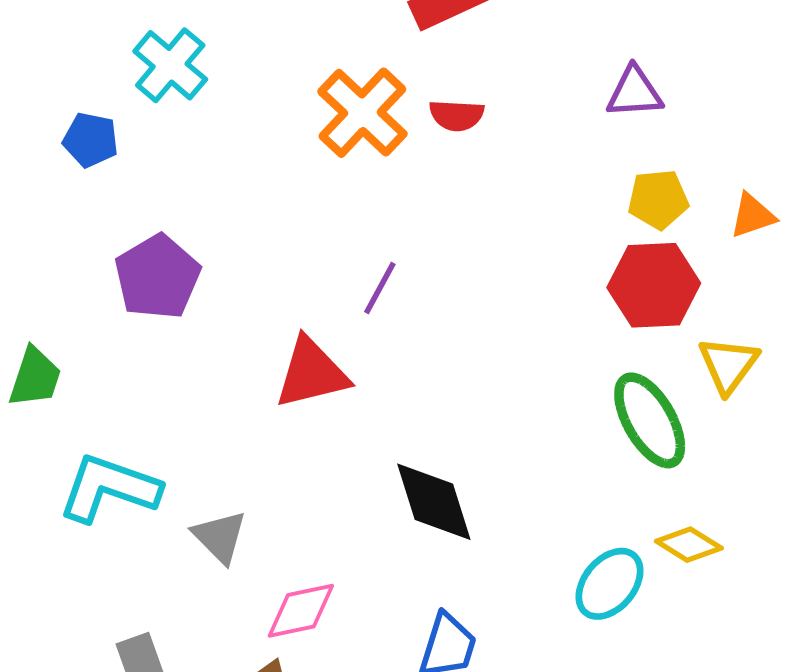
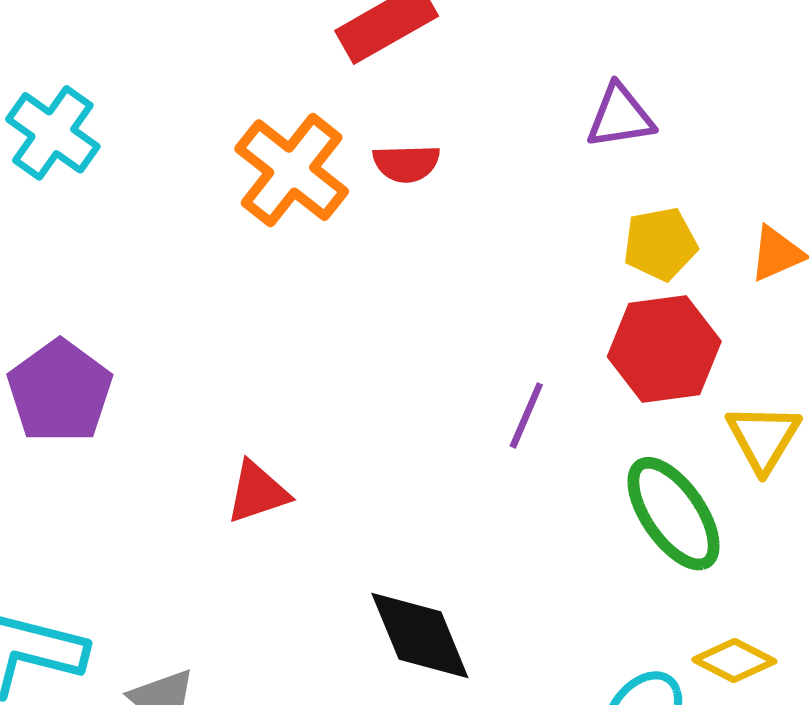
purple line: (380, 288) -> (526, 415), moved
red triangle: (312, 373) -> (257, 492), size x0.7

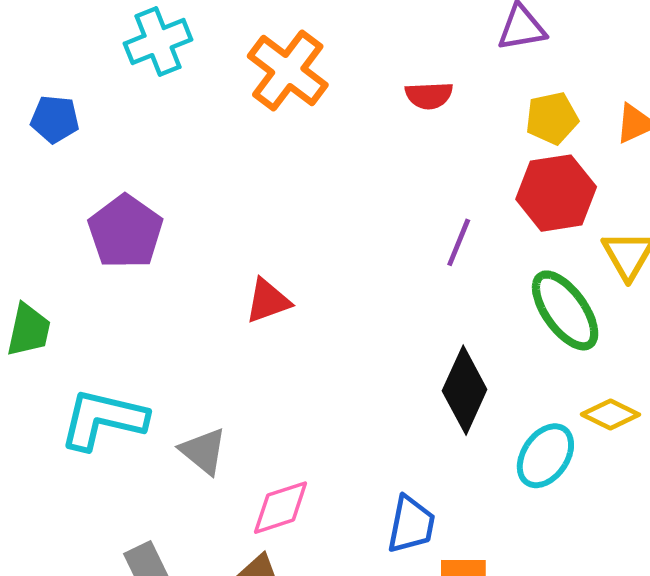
cyan cross: (53, 133) -> (158, 42), moved, turned 34
red semicircle: (406, 163) -> (429, 95), moved
black diamond: (420, 635) -> (465, 390), moved, turned 48

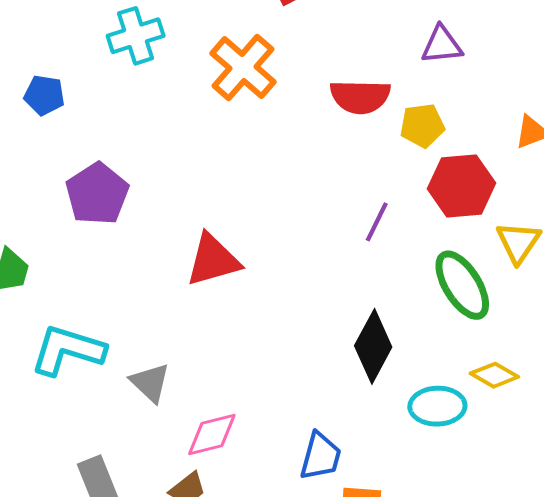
red semicircle: (429, 95) -> (360, 97), size x1.5
yellow pentagon: (552, 118) -> (422, 126), moved
red triangle: (268, 301) -> (213, 260), size x1.4
cyan ellipse: (545, 456) -> (437, 406), turned 50

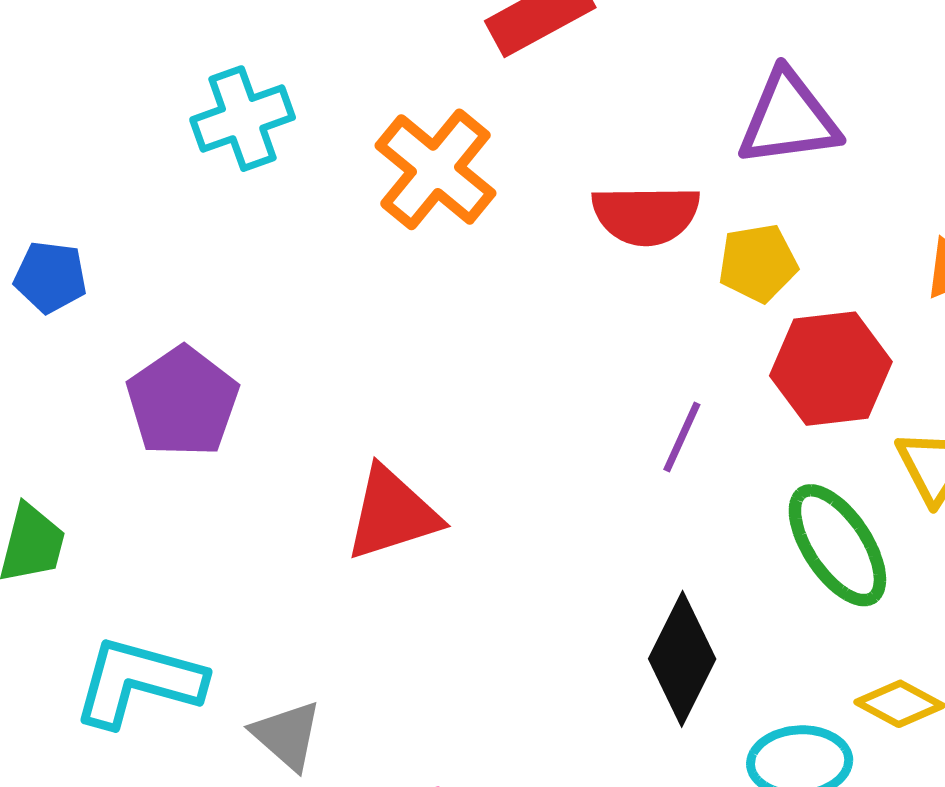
purple triangle: (442, 45) -> (788, 119), size x1.4
blue pentagon: (44, 95) -> (50, 277), moved

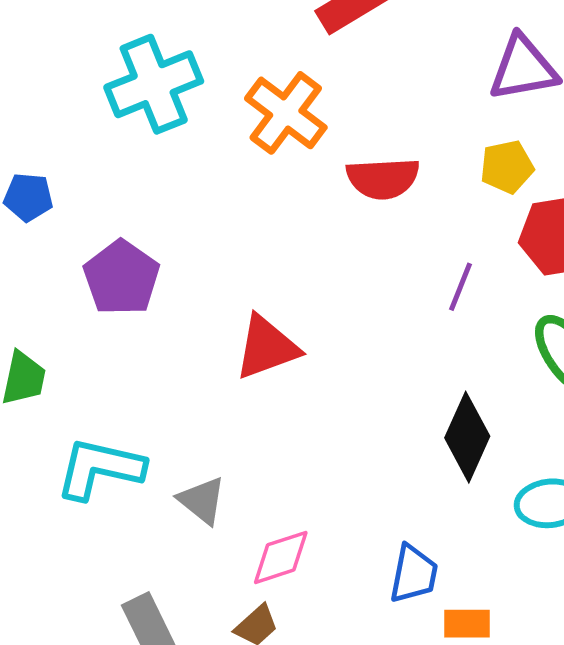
cyan cross: (243, 119) -> (154, 84), size x1.4
red semicircle: (646, 215) -> (383, 178), moved

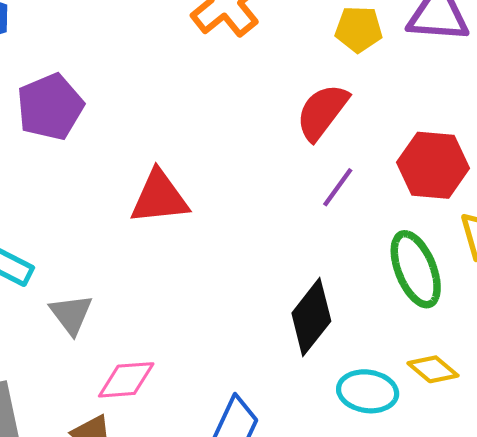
yellow pentagon: (507, 167) -> (359, 29), moved
red semicircle: (383, 178) -> (322, 112), moved, turned 116

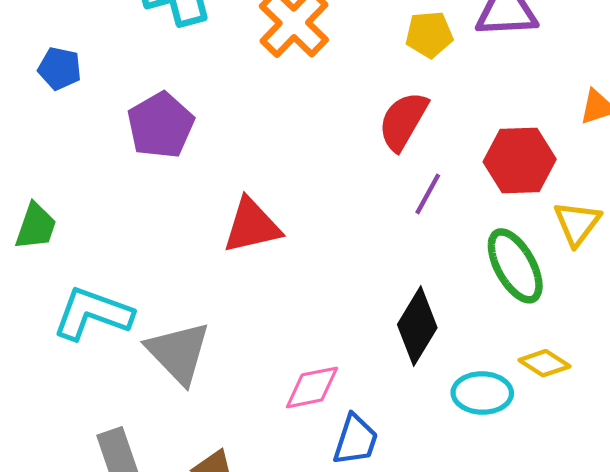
purple pentagon: (50, 107) -> (161, 125), moved
gray triangle: (71, 314) -> (178, 353), size x1.5
pink diamond: (126, 380) -> (312, 387), moved

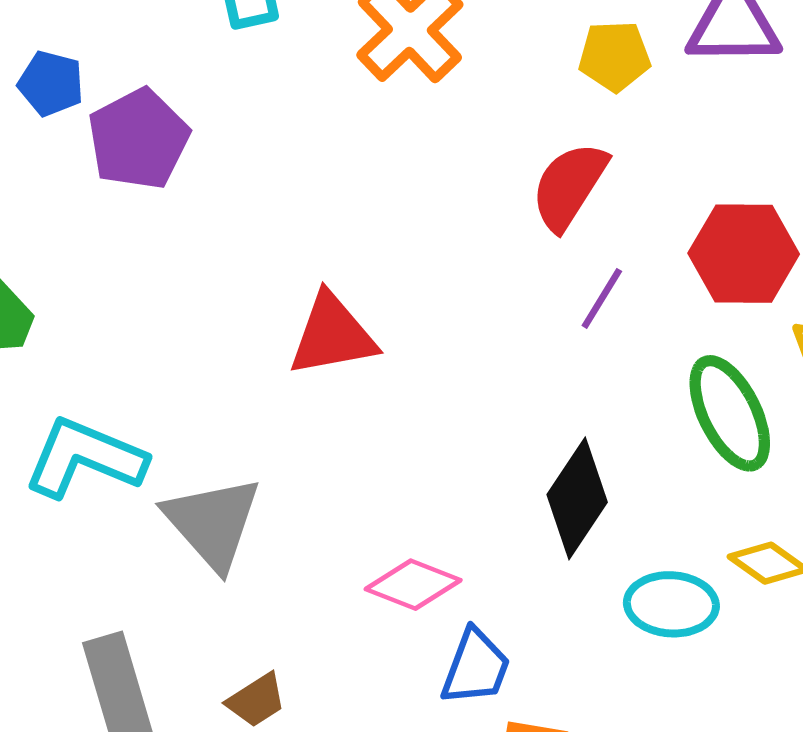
purple pentagon: (161, 125) -> (138, 139), moved
pink diamond: (312, 387) -> (413, 585), turned 30

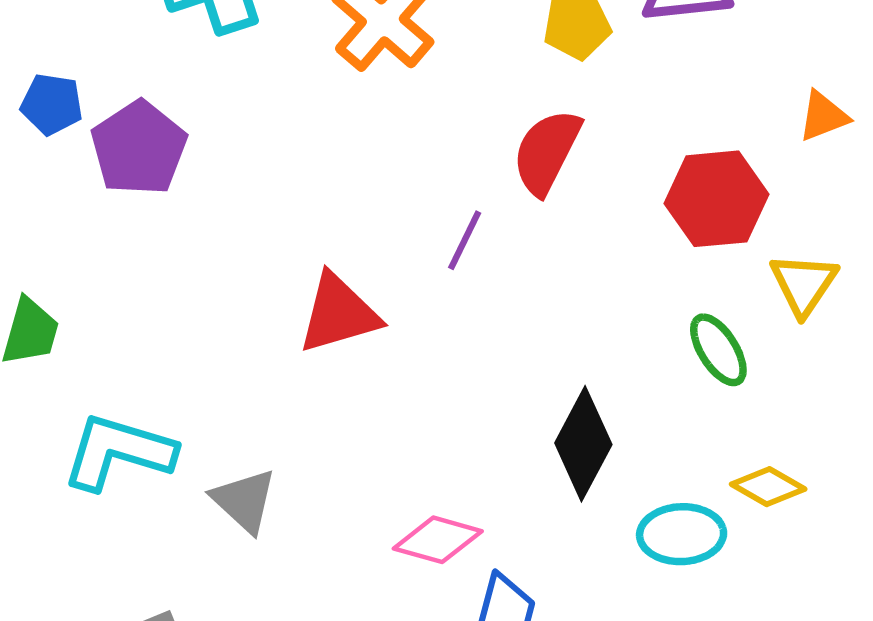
purple line: (602, 298) -> (465, 240), moved
green ellipse: (730, 413) -> (718, 350), size x0.7
gray triangle: (213, 523) -> (244, 501), size x0.7

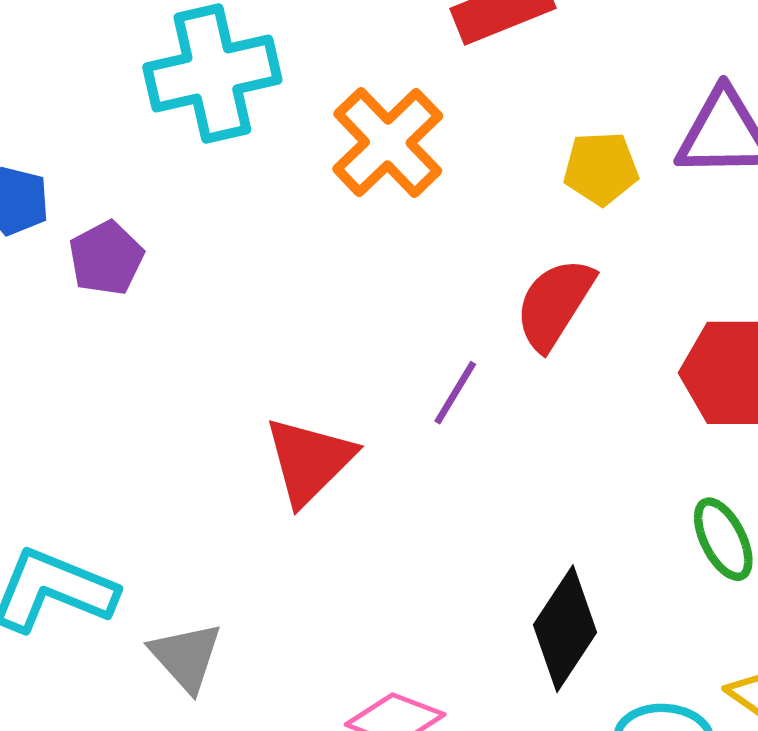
purple pentagon: (139, 148) -> (106, 258), size x0.7
red triangle: (339, 314) -> (309, 461), turned -34

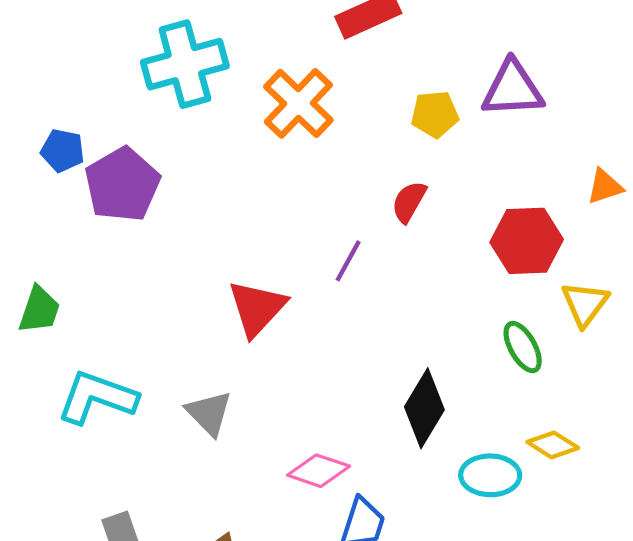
purple pentagon: (106, 258) -> (122, 185), size x1.6
red semicircle: (554, 304) -> (409, 202), size x0.7
gray triangle: (186, 657) -> (209, 413), moved

